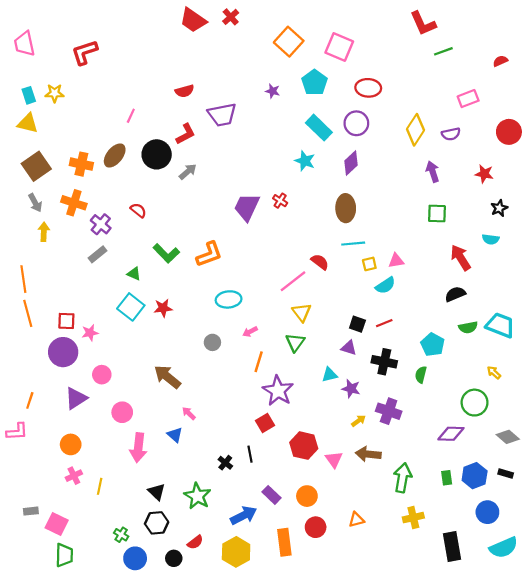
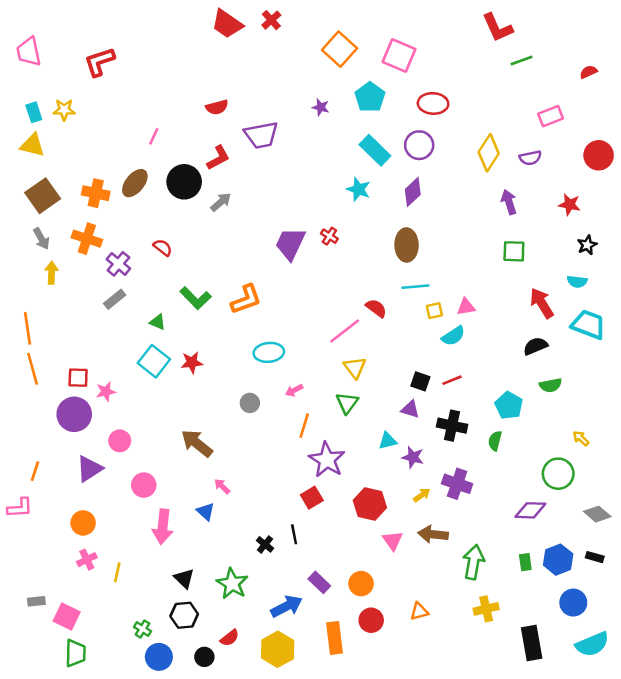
cyan trapezoid: (500, 325) -> (588, 325), moved
red hexagon: (304, 446) -> (370, 504), moved

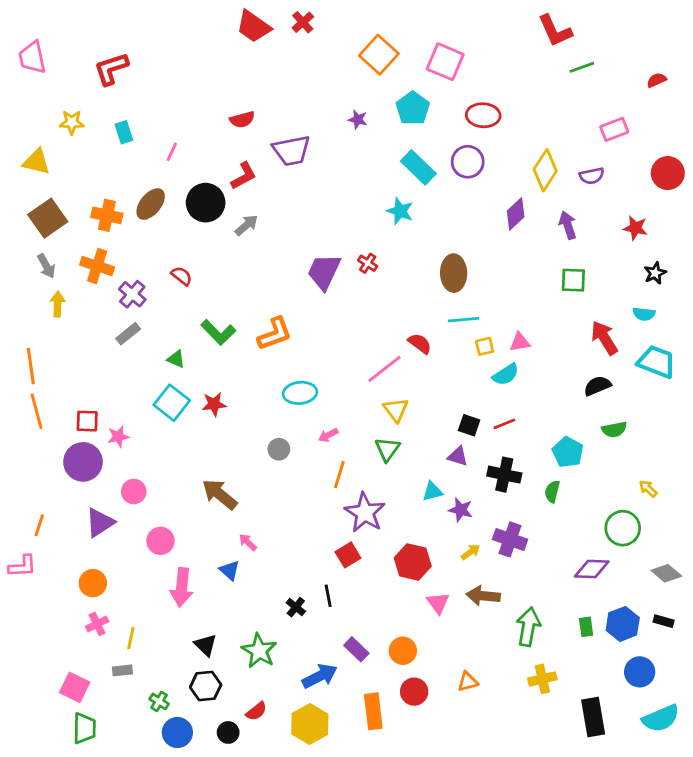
cyan rectangle: (34, 112) -> (124, 132), moved
purple diamond: (413, 192) -> (516, 214), moved
gray rectangle: (36, 601) -> (122, 670), moved

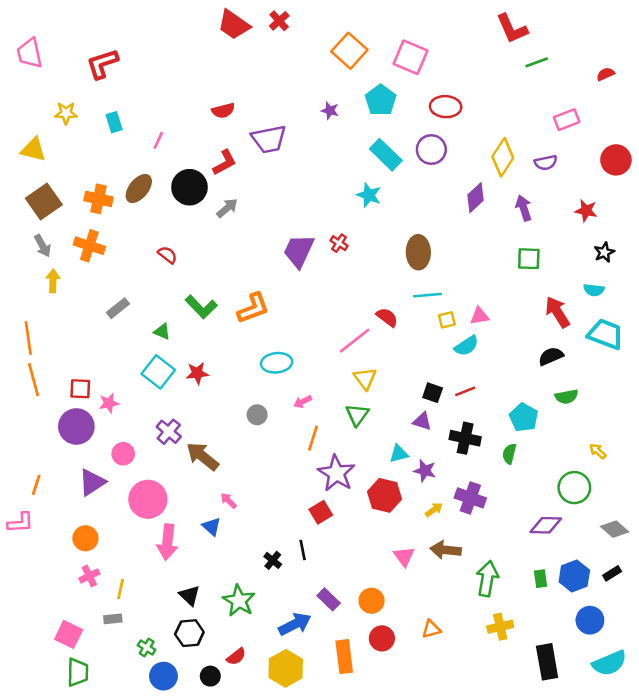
purple cross: (132, 294) -> (169, 432), moved
pink circle: (160, 541) -> (148, 499), size x1.5
red hexagon: (413, 562) -> (385, 495), moved
black rectangle: (664, 621) -> (612, 573), turned -48

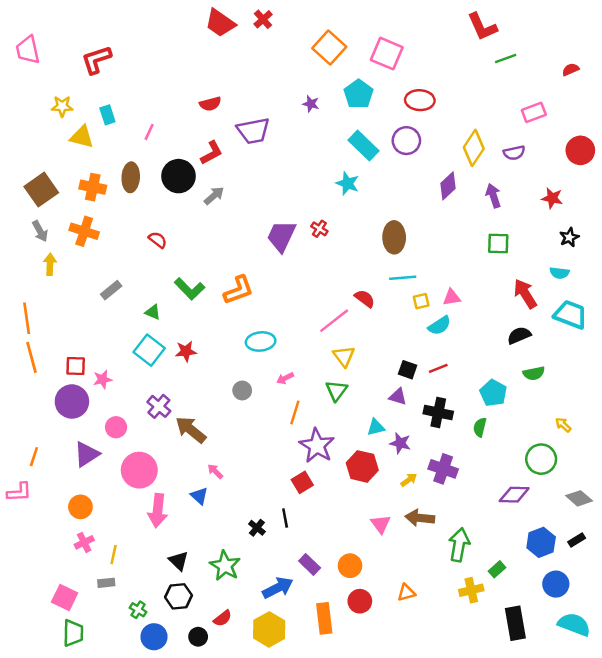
yellow triangle: (33, 150) -> (82, 137), moved
brown ellipse: (139, 189) -> (131, 177), turned -36
green rectangle: (541, 579) -> (497, 569), moved, turned 56
cyan semicircle: (609, 663) -> (574, 624), turned -136

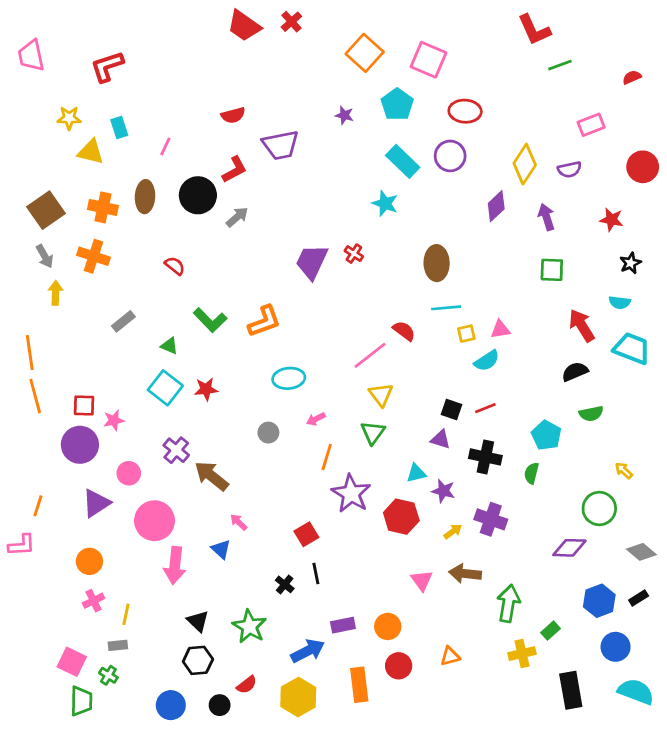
red square: (302, 482) -> (306, 534), moved
purple rectangle: (310, 564) -> (343, 625), turned -55
green cross: (138, 610) -> (108, 675), moved

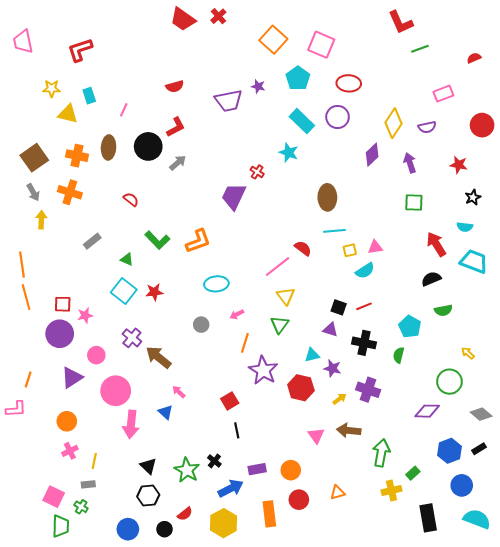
purple trapezoid: (281, 145) -> (229, 101), moved
red cross: (354, 254) -> (257, 172), moved
black cross: (285, 584) -> (214, 461), moved

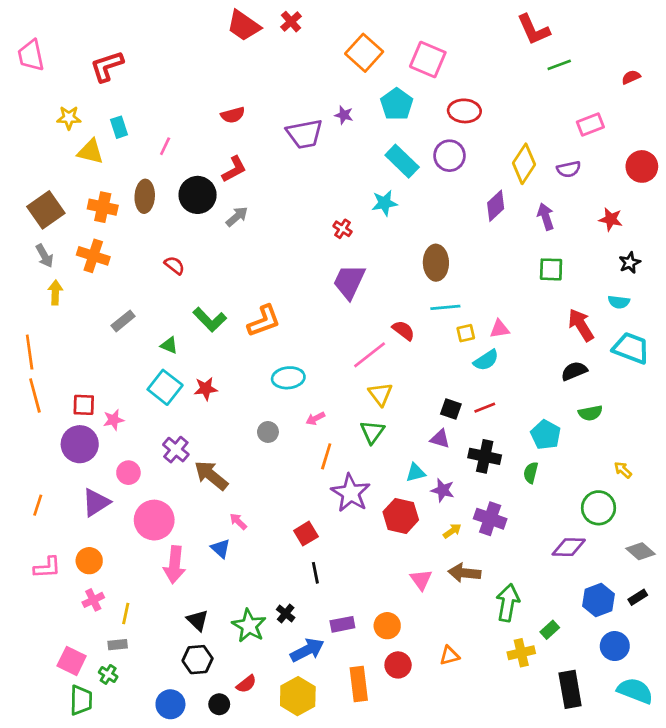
cyan star: (289, 153) -> (384, 203), turned -30
purple trapezoid: (234, 196) -> (349, 282), moved
pink L-shape: (16, 409) -> (47, 567), moved

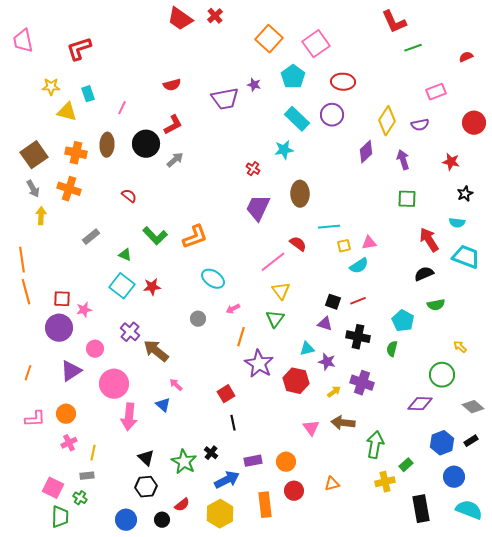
pink square: (428, 59) -> (316, 44), turned 32
brown ellipse: (436, 263) -> (300, 194), moved
cyan ellipse: (288, 378) -> (213, 279), turned 40

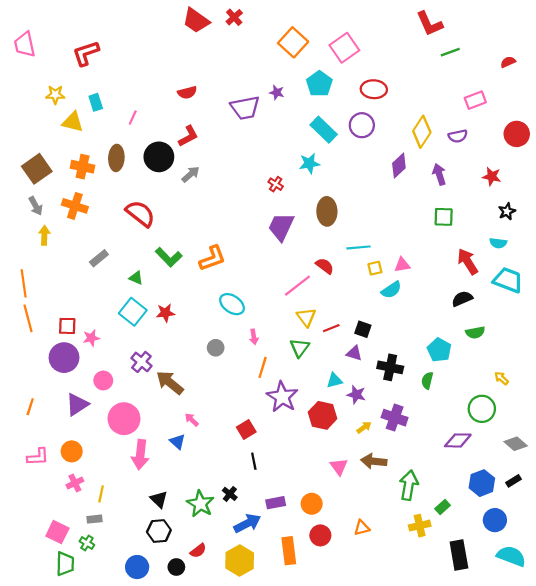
red semicircle: (129, 196) -> (140, 214), size x1.8
red line: (358, 301) -> (331, 328), moved
pink arrow: (233, 309) -> (254, 337), turned -72

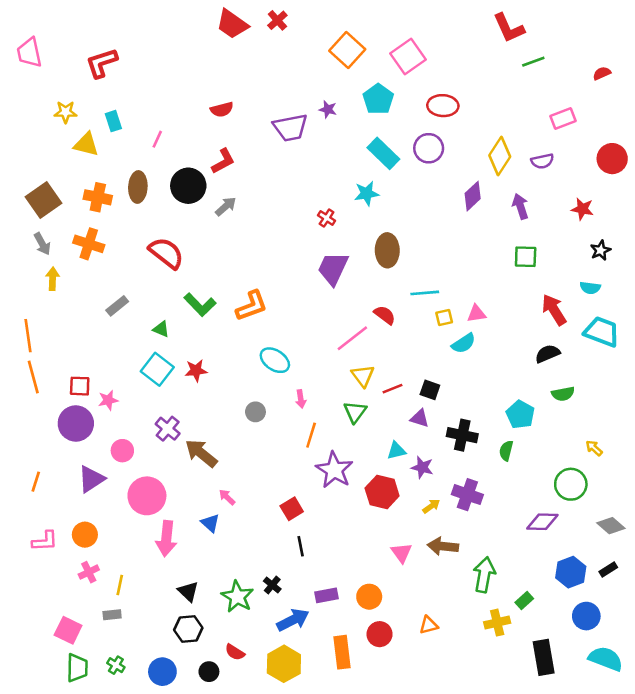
green cross: (87, 543) -> (116, 665), moved
red semicircle: (198, 551) -> (235, 652), turned 70

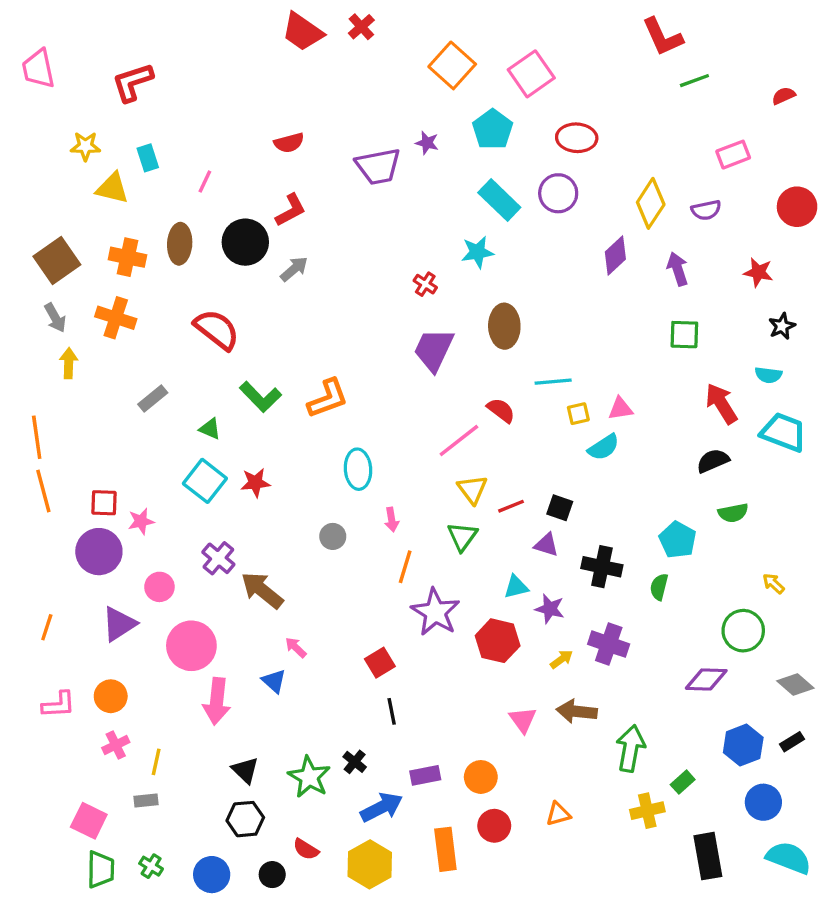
cyan ellipse: (275, 360) -> (358, 469), turned 52

